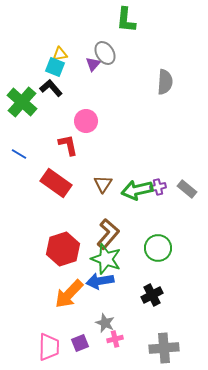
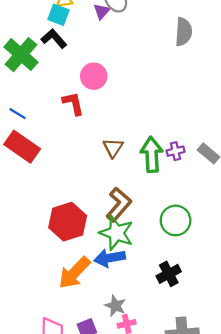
red rectangle: (56, 183) -> (22, 147), moved
green arrow: (137, 190) -> (152, 155), turned 100

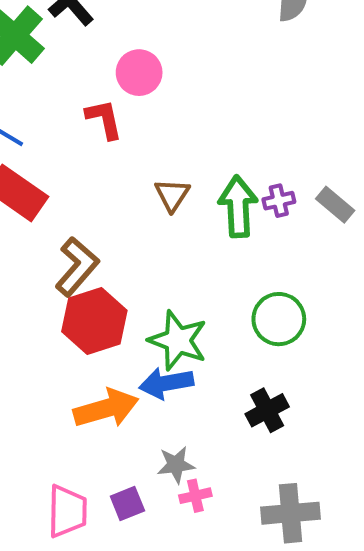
brown L-shape: (119, 205) -> (77, 267), moved
orange arrow: (74, 273) -> (106, 408), turned -150
gray star: (115, 306) -> (176, 465), turned -30

